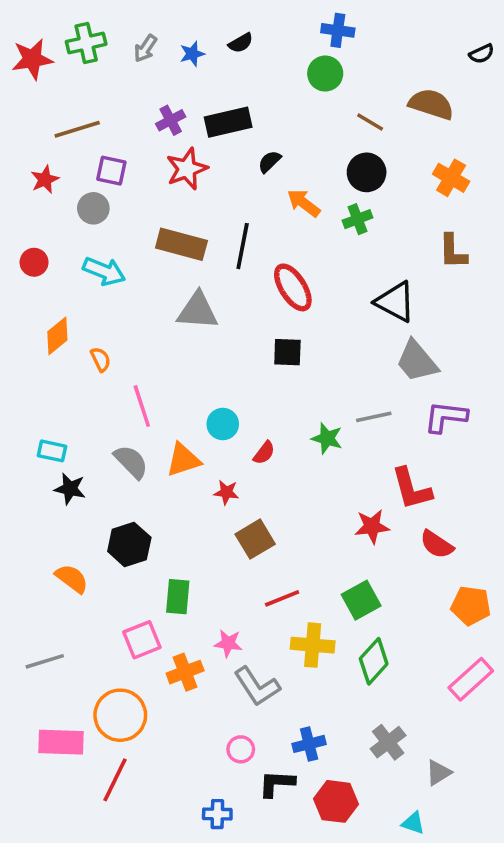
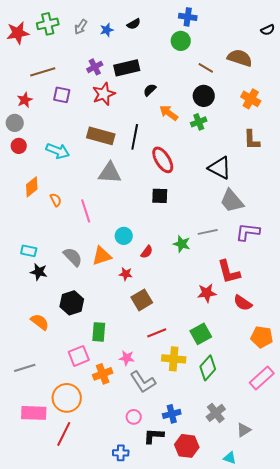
gray circle: (93, 208) -> (15, 123), moved
pink line: (142, 406) -> (86, 211), moved

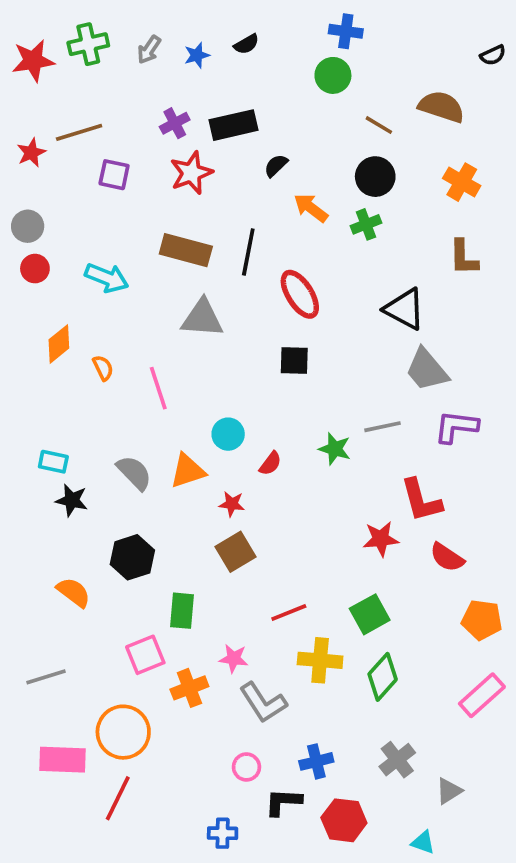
red star: (25, 100) -> (31, 153), moved
brown square: (142, 300) -> (235, 552), moved

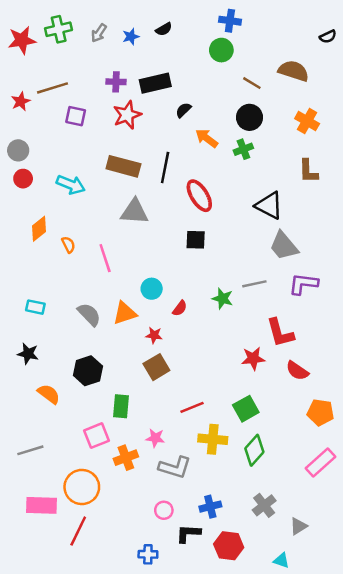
purple cross: (175, 123) -> (116, 82), turned 30
black star: (72, 500) -> (28, 354), moved
gray L-shape: (263, 703) -> (175, 467), turned -40

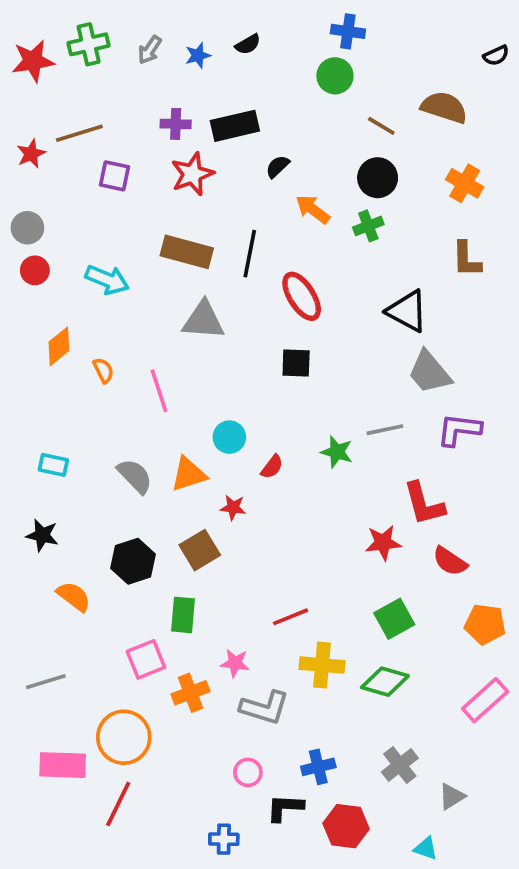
brown square: (156, 367) -> (200, 550), moved
green square: (246, 409) -> (394, 619), moved
green diamond: (254, 450) -> (385, 682), turned 64

